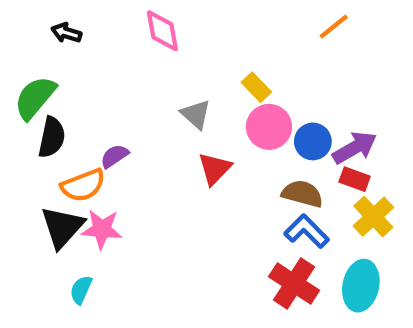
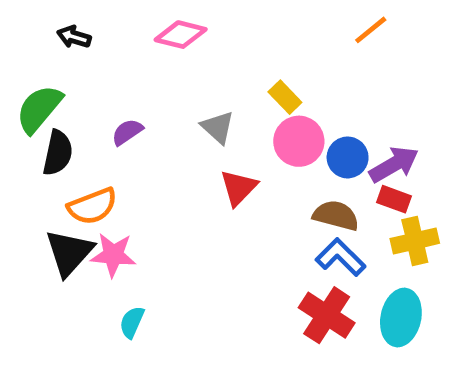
pink diamond: (162, 31) -> (181, 35), turned -66
purple semicircle: (114, 156) -> (127, 132), moved
yellow cross: (373, 217) -> (415, 241), turned 30
cyan semicircle: (81, 290) -> (132, 322), moved

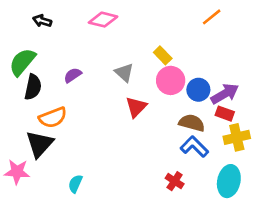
pink star: (113, 255) -> (17, 172), moved
red cross: (327, 315) -> (175, 181), moved, size x0.6

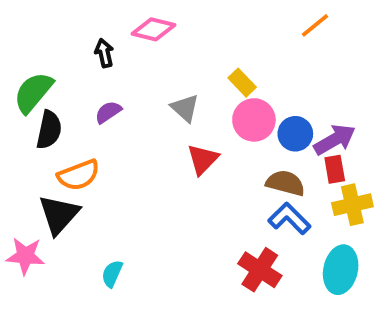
black arrow: (42, 21) -> (104, 53), moved, turned 60
red rectangle: (225, 114) -> (335, 169), turned 60
red cross: (175, 181) -> (260, 270), size x1.5

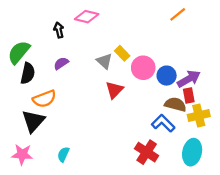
yellow rectangle: (242, 83) -> (122, 53), moved
brown semicircle: (285, 183) -> (175, 104), moved
pink star: (25, 256) -> (22, 154), moved

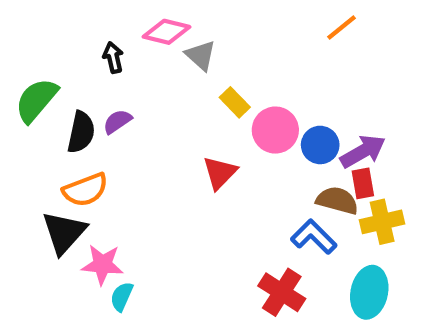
gray triangle: (104, 61) -> (201, 55), moved
black semicircle: (28, 73) -> (81, 132), moved
pink star: (22, 154) -> (102, 264), moved

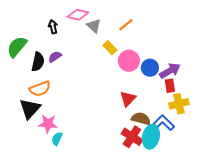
orange line: (342, 28) -> (126, 25), moved
red triangle: (220, 173) -> (128, 99), moved
brown semicircle: (337, 200) -> (141, 119), moved
blue L-shape: (314, 237) -> (164, 123), moved
cyan ellipse: (369, 292) -> (151, 137), moved

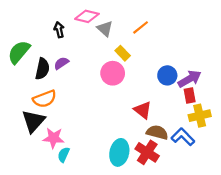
pink circle: (129, 61) -> (113, 73), moved
red triangle: (128, 99) -> (143, 110), turned -36
cyan ellipse: (151, 137) -> (119, 152), moved

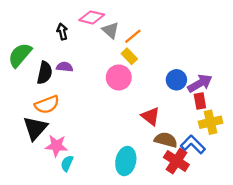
orange line: (141, 27) -> (133, 36), moved
purple semicircle: (61, 63) -> (65, 67), turned 40
red cross: (147, 152) -> (176, 161), moved

